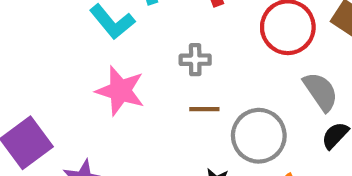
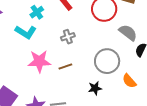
brown line: (204, 109) -> (65, 66), moved

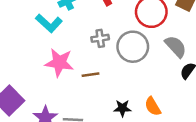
gray circle: (107, 61) -> (133, 47), moved
orange semicircle: (129, 81) -> (153, 106), moved

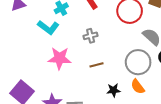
gray circle: (133, 47) -> (138, 62), moved
brown line: (90, 75) -> (97, 65), moved

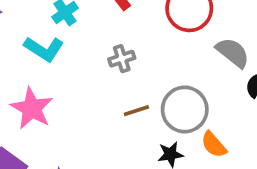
pink star: (59, 58) -> (32, 108), moved, turned 30
gray circle: (138, 62) -> (185, 109), moved

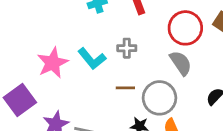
cyan L-shape: (44, 49) -> (92, 59), moved
gray semicircle: (233, 53) -> (181, 63), moved

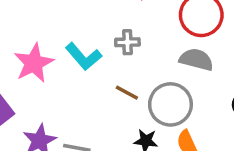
gray semicircle: (181, 63) -> (196, 59), turned -40
brown line: (125, 88) -> (127, 93), turned 30

